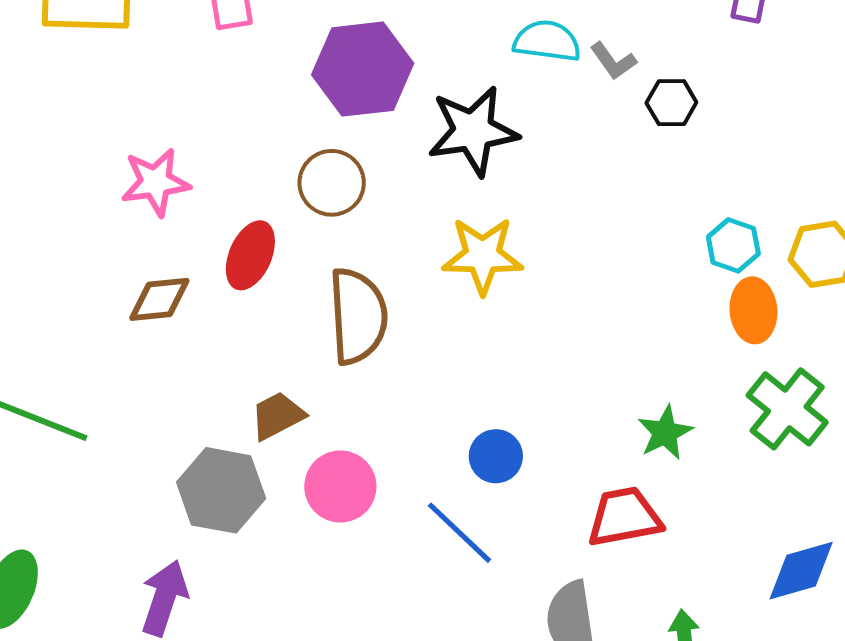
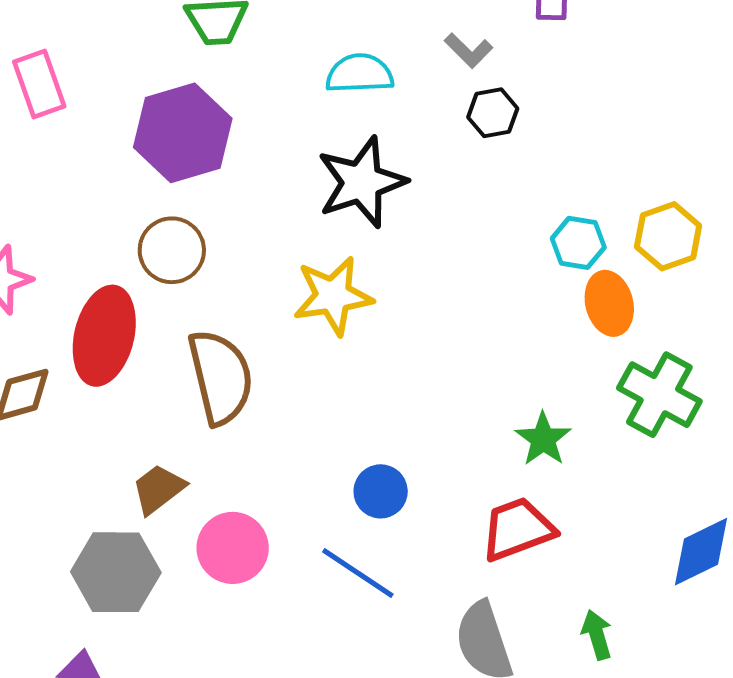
gray L-shape: (613, 61) -> (469, 50), moved
black star: (473, 131) -> (362, 182), moved
red ellipse: (250, 255) -> (104, 336), size x1.4

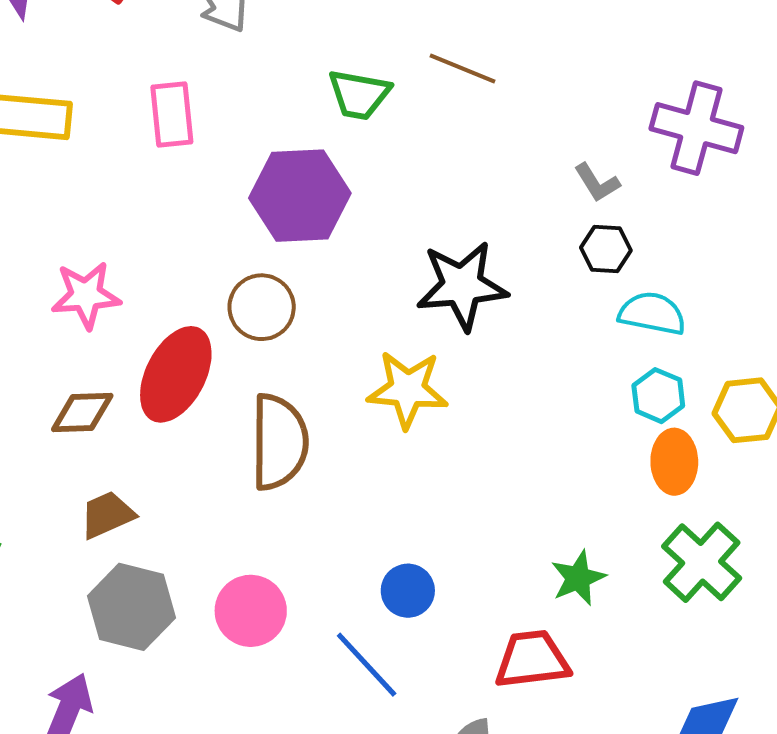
cyan semicircle: (360, 74) -> (652, 313), moved
brown trapezoid: (158, 489) -> (107, 515), moved

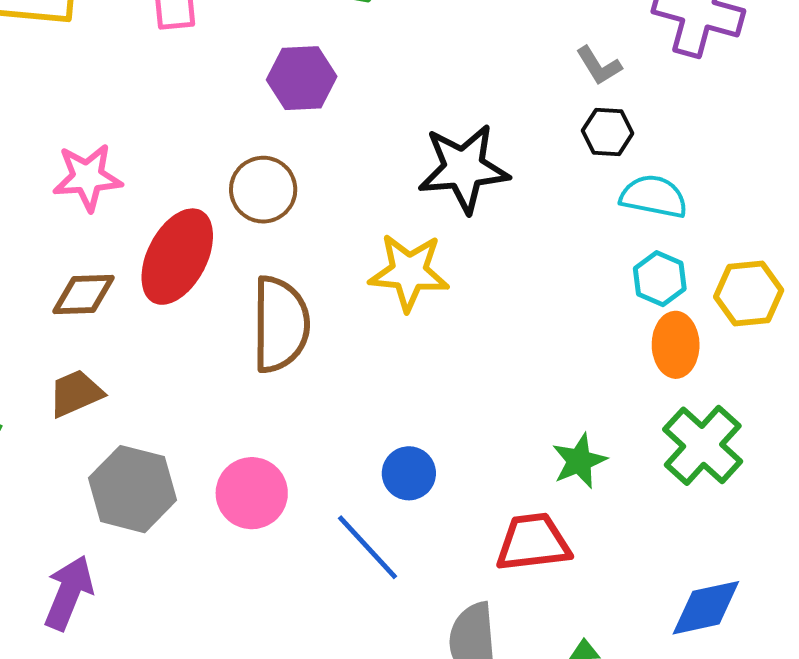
purple hexagon: (300, 196) -> (302, 78), size x0.7
brown trapezoid: (107, 515) -> (76, 393), moved

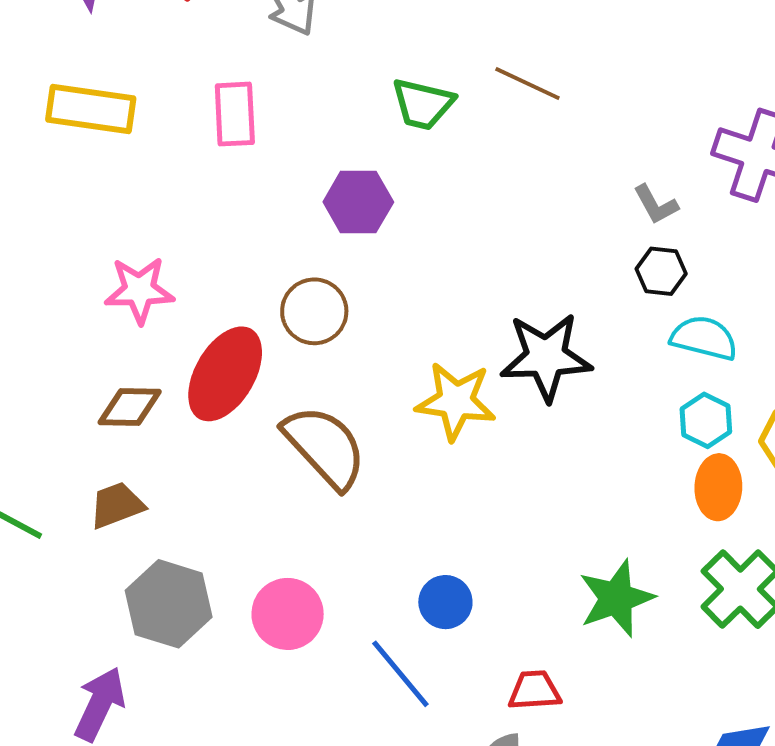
black star: (464, 168) -> (546, 357), moved
brown semicircle: (280, 324) -> (325, 447), turned -46
green star: (579, 461) -> (616, 598), size x1.4
red trapezoid: (533, 542) -> (534, 690), moved, size x0.7

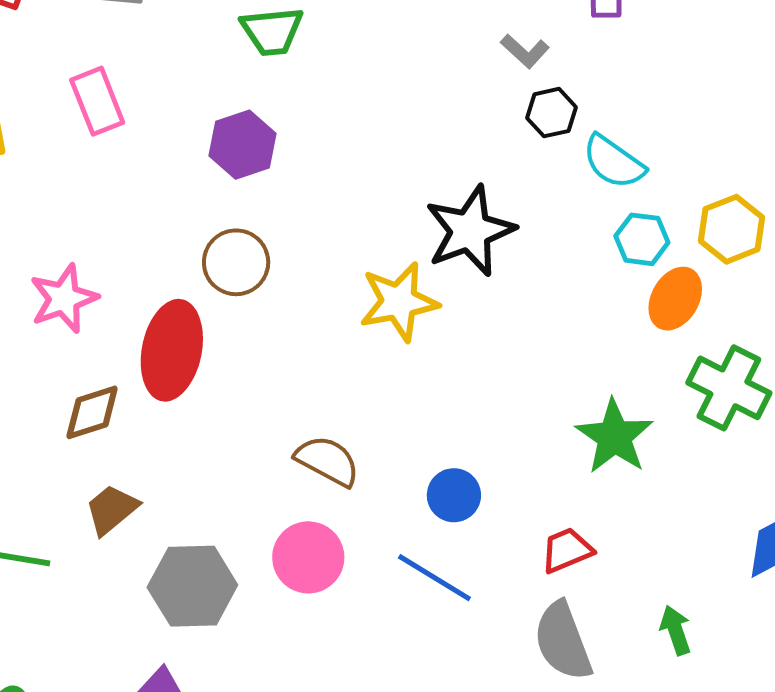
cyan semicircle: (704, 338) -> (614, 162), turned -140
brown semicircle: (325, 447) -> (327, 461), moved, size x0.7
orange ellipse: (718, 487) -> (675, 299), turned 46

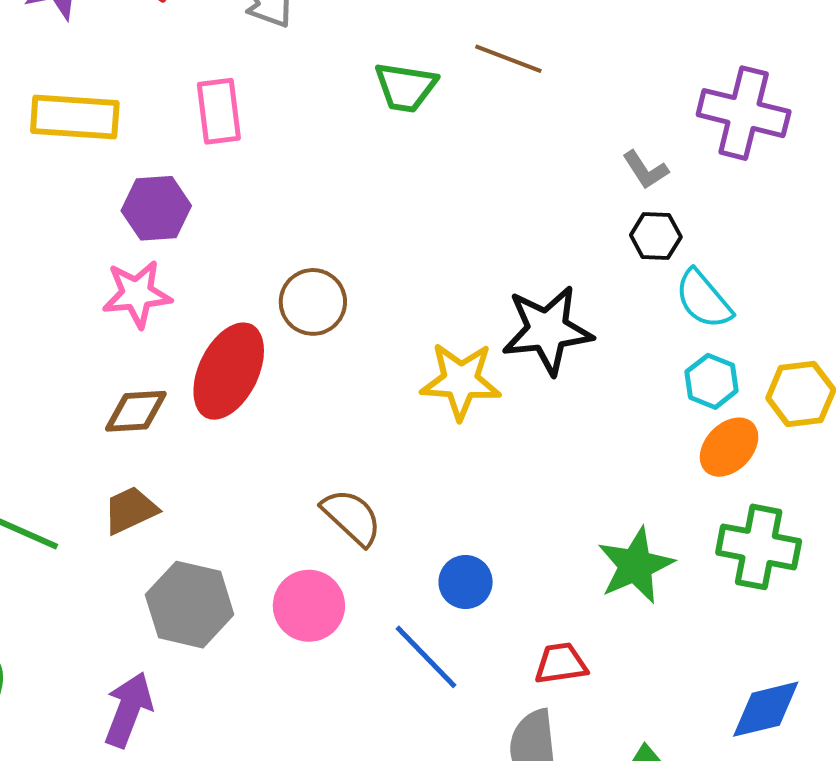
purple hexagon: (242, 145) -> (156, 208), moved
green cross: (729, 388) -> (759, 547), turned -30

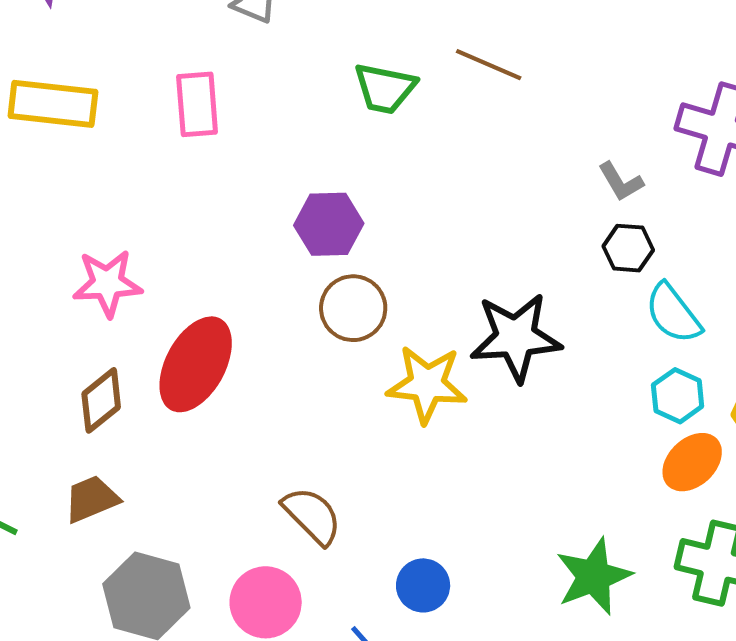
purple hexagon: (156, 208) -> (329, 224), moved
brown circle: (313, 302) -> (353, 308), moved
brown diamond: (136, 411) -> (101, 400), turned -38

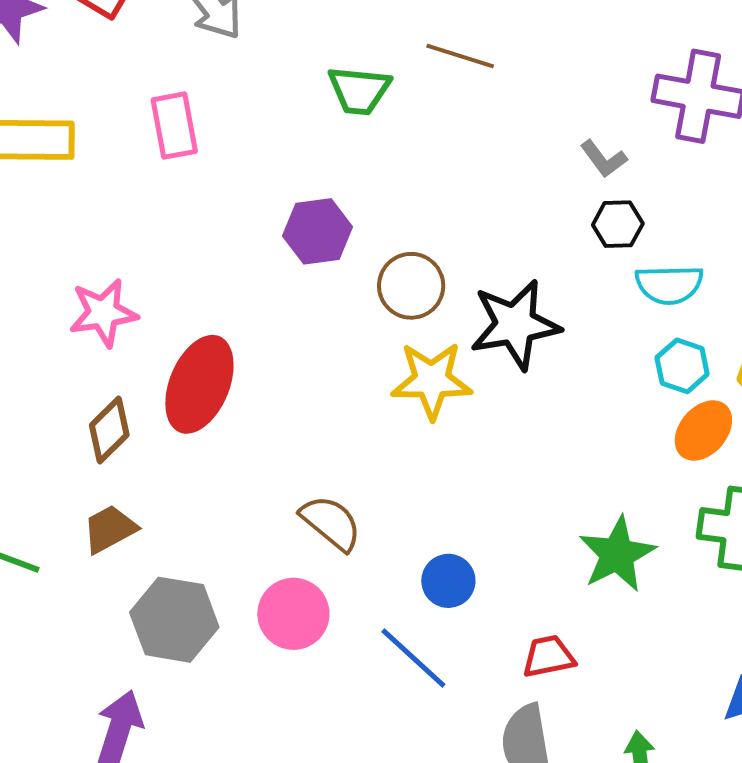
brown circle: (353, 308) -> (411, 286), moved
cyan semicircle: (673, 313) -> (669, 285), turned -48

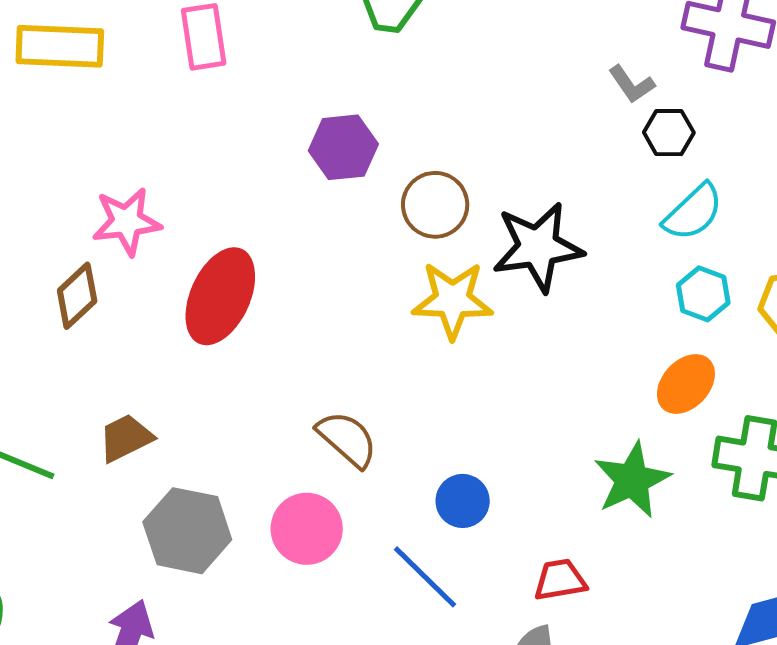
black hexagon: (618, 224) -> (669, 133), moved
cyan semicircle: (669, 285) -> (693, 212), turned -44
brown diamond: (109, 430) -> (77, 296), moved
orange ellipse: (703, 430) -> (686, 384), moved

